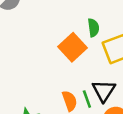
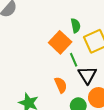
green line: (87, 99) -> (74, 60), moved

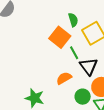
orange semicircle: (61, 85) -> (64, 78), turned -91

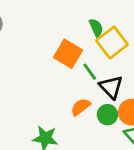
green semicircle: (73, 20) -> (96, 28), moved
green circle: (83, 97) -> (107, 115), moved

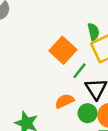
green line: (90, 72) -> (79, 71), turned 63

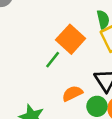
green line: (79, 71) -> (53, 60), moved

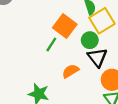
green circle: (97, 106) -> (90, 40), moved

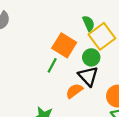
black triangle: (97, 57) -> (88, 76), moved

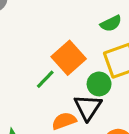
green semicircle: (89, 23) -> (111, 23), moved, turned 70

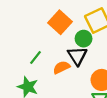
green line: (45, 79) -> (36, 58), moved

